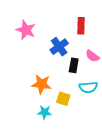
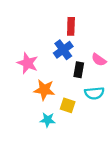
red rectangle: (81, 26) -> (71, 26), moved
pink star: (26, 30) -> (28, 63), moved

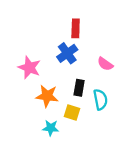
black rectangle: (79, 70) -> (79, 88), moved
cyan semicircle: (94, 93) -> (100, 100), turned -96

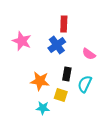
pink star: (29, 68) -> (22, 41), moved
cyan semicircle: (100, 100) -> (85, 84), turned -144

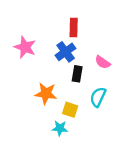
black rectangle: (67, 74) -> (77, 74), moved
cyan star: (43, 108) -> (60, 128), moved

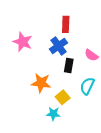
yellow square: (70, 110) -> (63, 97), turned 32

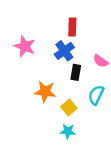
cyan star: (53, 114) -> (68, 131), moved

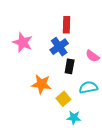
cyan semicircle: (96, 95) -> (88, 87), turned 54
cyan star: (68, 131) -> (74, 118), moved

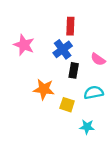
yellow square: (63, 99) -> (67, 105), turned -32
cyan star: (74, 118) -> (87, 127), moved

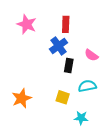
pink star: (24, 45) -> (27, 24), moved
orange star: (44, 89) -> (22, 98), moved, turned -30

